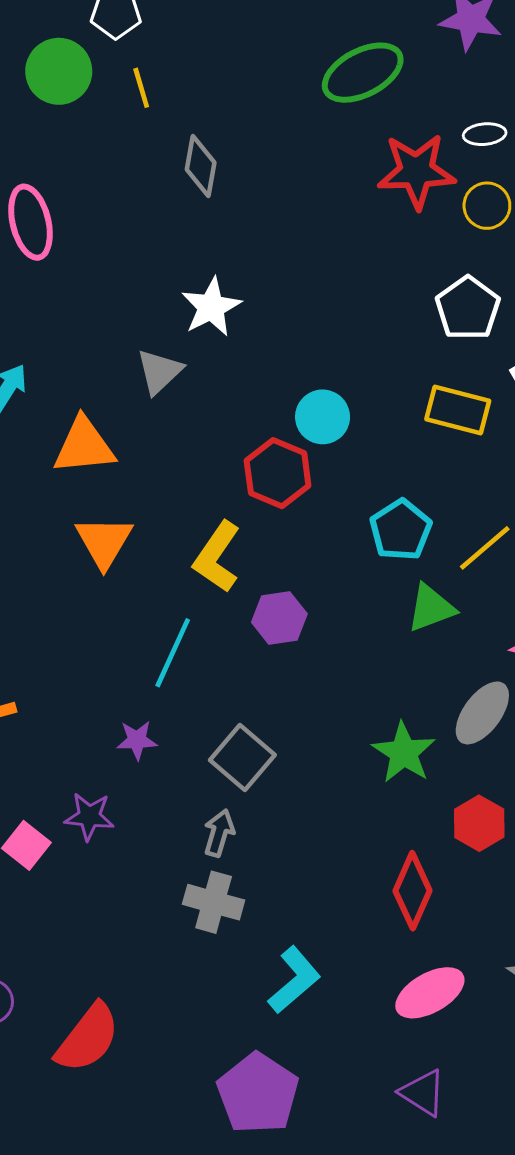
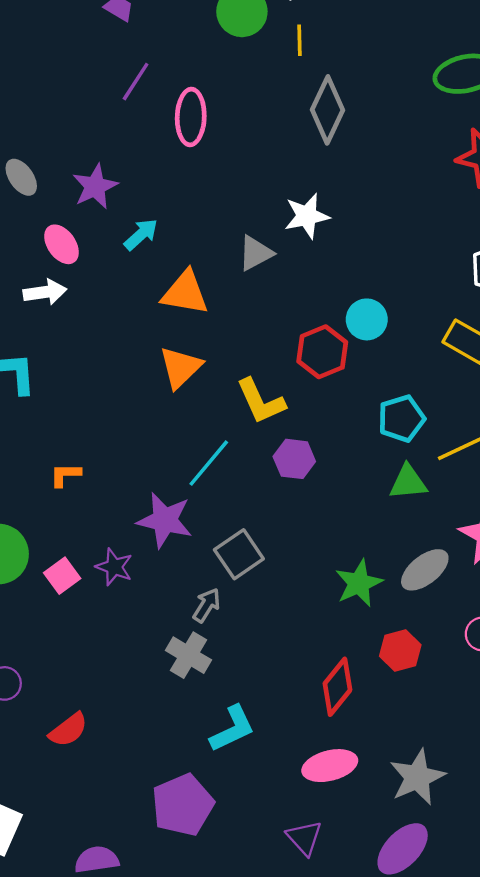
gray diamond: (201, 166) -> (327, 110), size x1.4
yellow L-shape: (217, 557) -> (261, 401), turned -74
purple star: (137, 740) -> (165, 520), size x1.8
red semicircle: (88, 1038) -> (68, 730), size x0.7

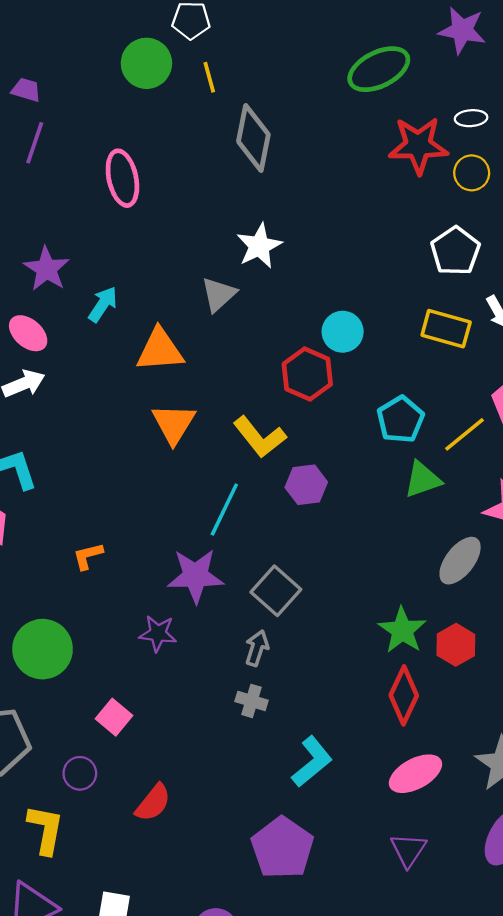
purple line: (136, 82) -> (35, 143), moved
pink square: (62, 576) -> (114, 717), moved
green star: (359, 583) -> (402, 630), moved
gray cross: (189, 655) -> (252, 701), size x0.7
purple triangle: (304, 838) -> (408, 850), turned 30

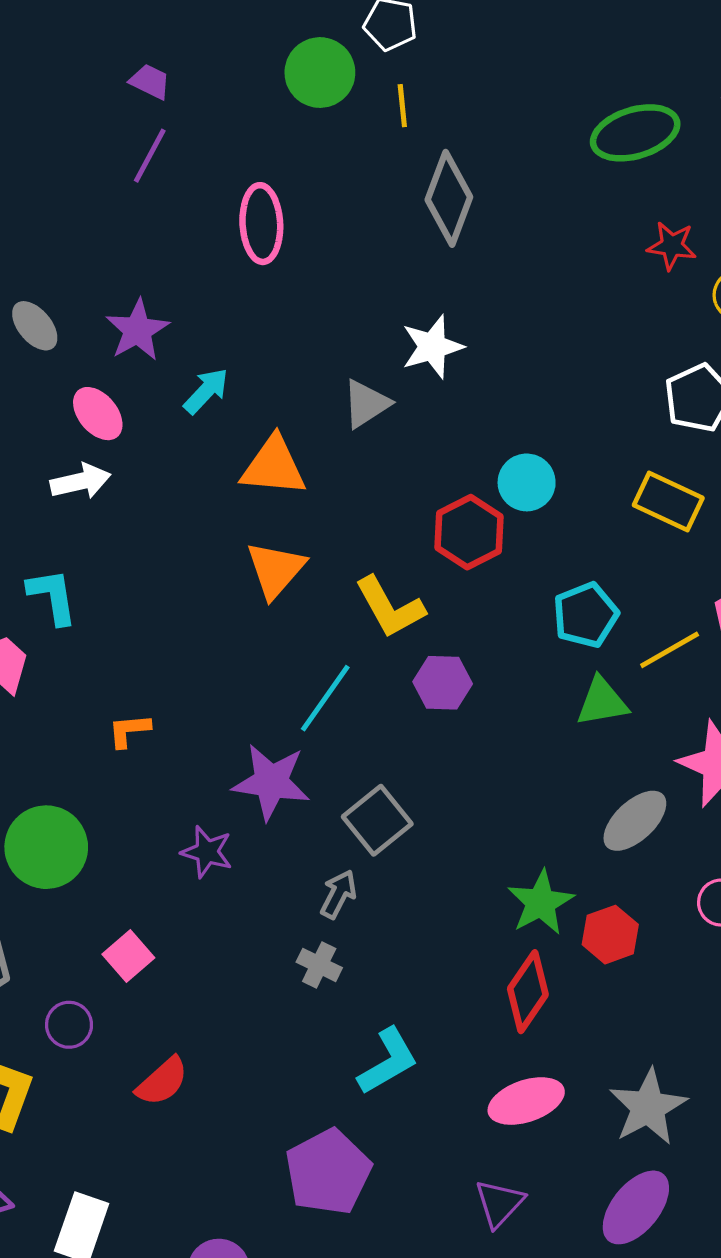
red star: (418, 145) -> (672, 246), size x0.6

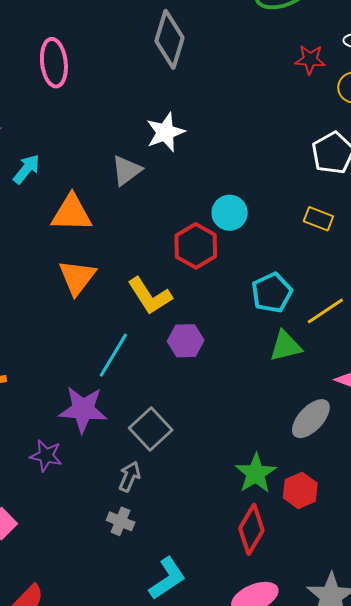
yellow rectangle: (668, 502) -> (318, 219), size x0.7

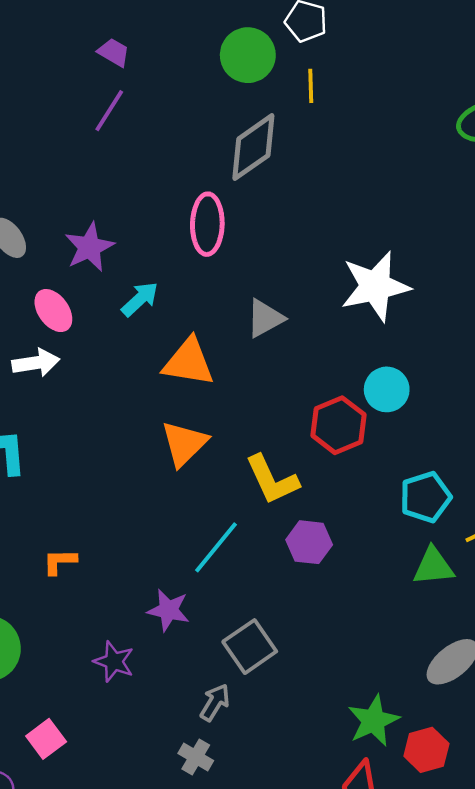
gray diamond: (169, 39) -> (253, 147), moved, turned 30
pink ellipse: (54, 63) -> (207, 224), moved
white star: (165, 132) -> (375, 286), moved, size x1.4
purple star: (83, 409) -> (168, 610), size x0.7

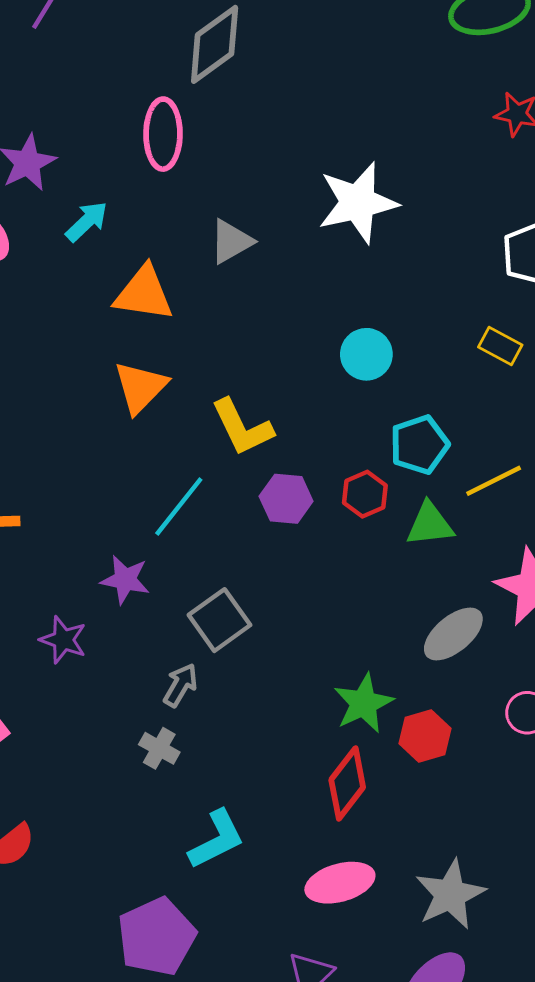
cyan circle: (387, 389) -> (366, 354), moved
red hexagon: (339, 425) -> (365, 494), moved, size x0.7

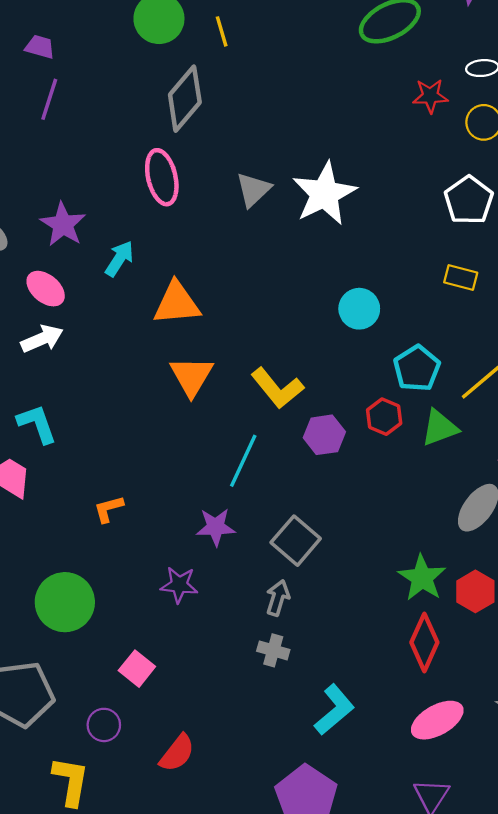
gray triangle: (231, 241) -> (253, 190), moved

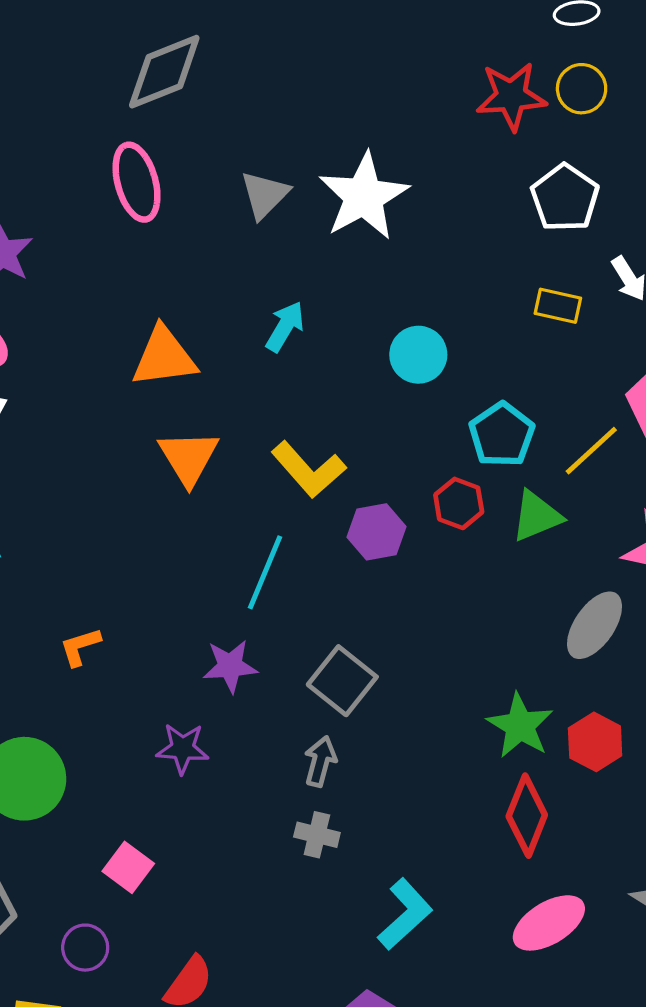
red star: (430, 96) -> (511, 96), moved, size x1.4
gray diamond: (185, 99) -> (164, 72), turned 30
cyan arrow: (119, 259) -> (285, 327), moved

